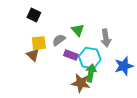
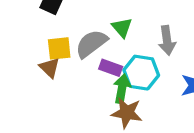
gray semicircle: (59, 40) -> (91, 44), size x1.5
green arrow: (91, 73) -> (122, 89), moved

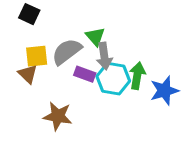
gray arrow: (167, 40) -> (104, 56), moved
green arrow: (122, 89) -> (137, 76), moved
brown star: (127, 113) -> (58, 116), moved

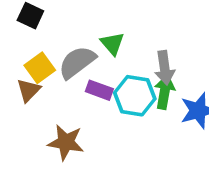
yellow square: (37, 56) -> (40, 68), turned -30
gray arrow: (104, 56) -> (165, 68), moved
brown triangle: (28, 74) -> (29, 90), turned 30

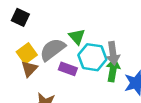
brown triangle: (29, 90) -> (29, 69), moved
cyan hexagon: (135, 96) -> (92, 57), moved

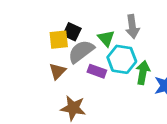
black square: (20, 17) -> (72, 32), moved
yellow square: (27, 53) -> (59, 40), moved, turned 30
gray arrow: (113, 53) -> (132, 26), moved

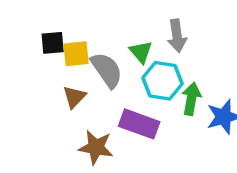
black square: (72, 32) -> (53, 43), moved, turned -30
gray semicircle: (81, 51) -> (107, 70), turned 92
purple rectangle: (97, 71) -> (139, 124), moved, size x1.5

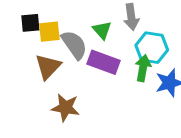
cyan hexagon: (162, 81) -> (152, 48), moved
brown triangle: (74, 97) -> (48, 67), size x1.4
purple rectangle: (139, 124) -> (103, 62), moved

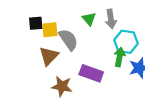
green triangle: (102, 30) -> (89, 19), moved
purple rectangle: (103, 62) -> (91, 73), moved

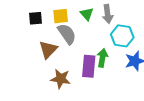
yellow square: (50, 30) -> (61, 16), moved
green arrow: (119, 57) -> (102, 58), moved
purple rectangle: (91, 73) -> (89, 66), turned 75

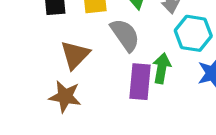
gray semicircle: (67, 34) -> (125, 35), moved
brown star: (61, 79) -> (65, 97), moved

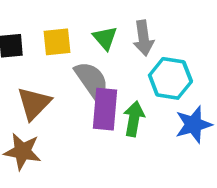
purple rectangle: (140, 82) -> (105, 109), moved

